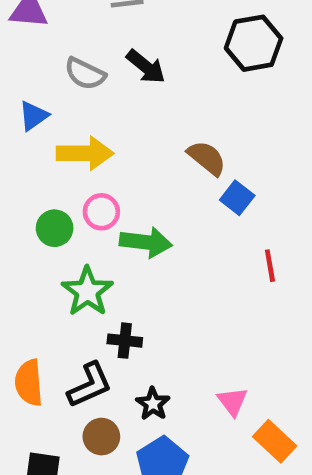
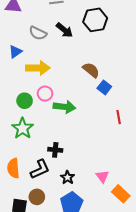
black hexagon: (254, 43) -> (95, 20), moved
green star: (87, 291) -> (23, 128), moved
brown circle: (101, 437) -> (37, 197), moved

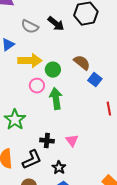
green circle: (25, 101) -> (53, 70), moved
green arrow: (64, 107) -> (56, 99), turned -105
pink triangle: (102, 176) -> (72, 141), moved

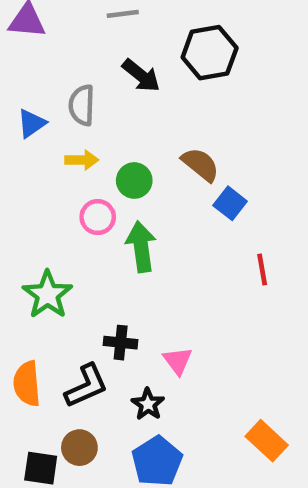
gray semicircle: (30, 27) -> (82, 105), moved, turned 66
yellow arrow: (30, 61) -> (82, 160), size x0.6
pink triangle: (72, 141) -> (178, 361), moved

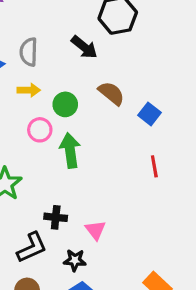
black arrow: (141, 75) -> (84, 47), moved
blue square: (230, 203) -> (150, 114), moved
black star: (148, 404) -> (75, 260), turned -30

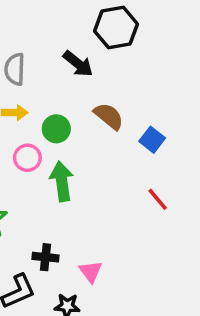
red line: (154, 166) -> (158, 199), turned -30

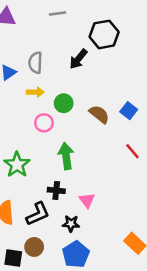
black arrow: (78, 64) -> (78, 59), turned 90
brown semicircle: (109, 116) -> (99, 114), moved
green arrow: (62, 181) -> (66, 156), moved

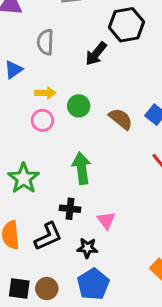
gray semicircle: (35, 63) -> (45, 42), moved
pink circle: (44, 123) -> (42, 120), moved
brown circle: (34, 247) -> (47, 289), moved

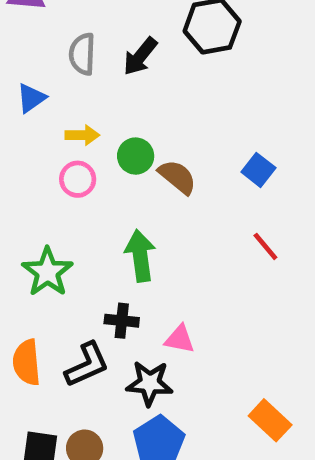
black arrow: (96, 54) -> (140, 56), moved
brown semicircle: (121, 119) -> (177, 177), moved
pink triangle: (106, 220) -> (180, 339), turned -42
black star: (87, 248) -> (150, 383), size x1.4

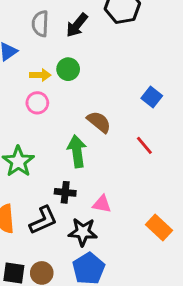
green circle: (136, 156) -> (68, 69), moved
brown semicircle: (177, 177) -> (99, 122), moved
red line: (265, 246) -> (144, 145), moved
orange rectangle: (270, 420) -> (159, 228), moved

